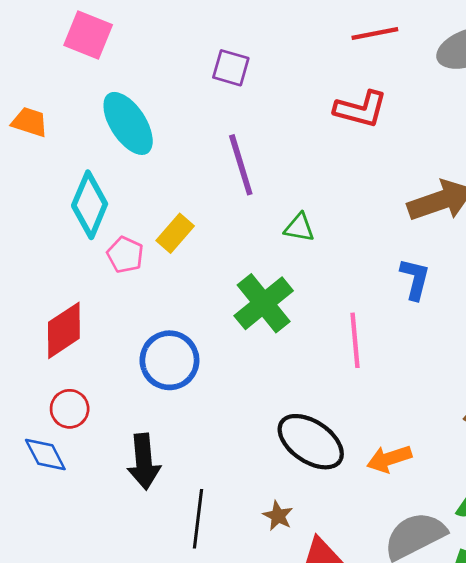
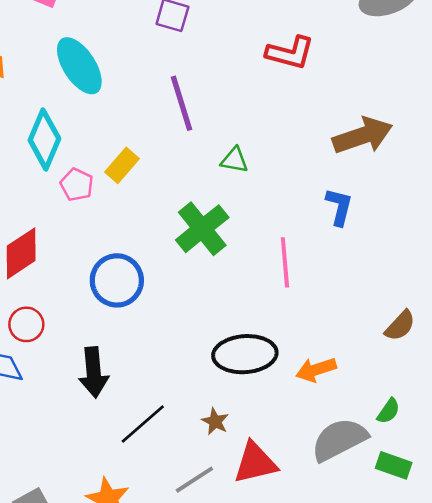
black ellipse: (311, 442) -> (245, 354), turned -38
black line: (198, 519) -> (143, 424), turned 42

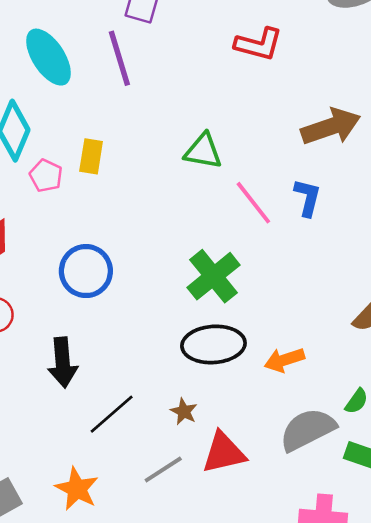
purple line: (182, 103) -> (119, 58), moved
green triangle: (235, 160) -> (203, 151), size x1.4
yellow rectangle: (122, 165) -> (91, 156), turned -32
green cross: (202, 229) -> (213, 276), moved
pink line: (285, 262) -> (253, 203), moved, turned -33

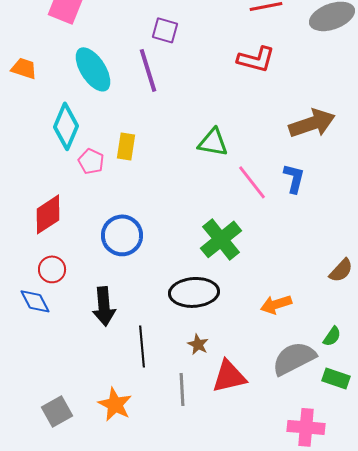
black ellipse: (213, 344) -> (194, 292), moved
black line: (112, 414) -> (142, 346), turned -54
gray line: (163, 470) -> (182, 389), turned -60

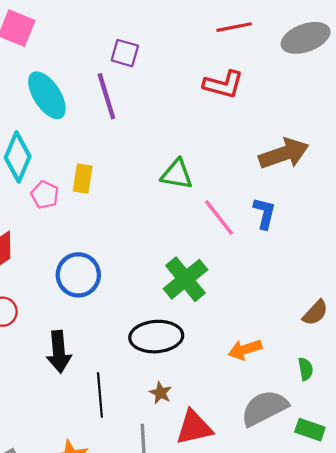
green semicircle: (332, 336) -> (306, 369), moved, turned -45

